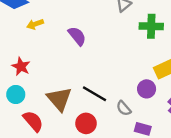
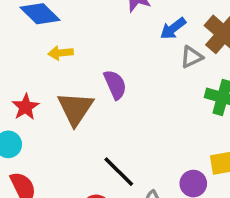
brown triangle: (59, 99) -> (75, 109), moved

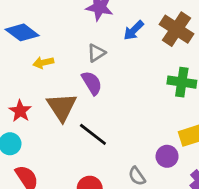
gray triangle: (192, 57) -> (96, 53), moved
black line: (119, 172) -> (93, 134), moved

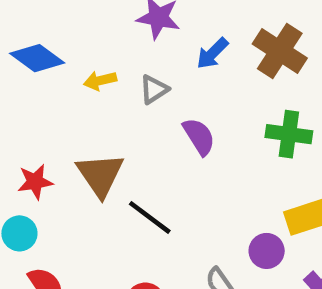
yellow arrow: (43, 63) -> (100, 81), moved
purple semicircle: (92, 83) -> (199, 137), moved
red star: (20, 111) -> (35, 182), turned 30

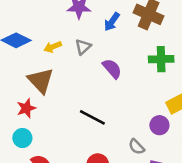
brown triangle: (100, 175) -> (41, 81), moved

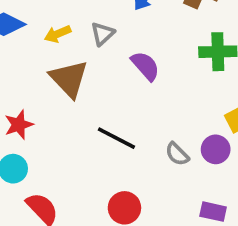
brown triangle: (41, 81) -> (69, 79), moved
gray semicircle: (136, 147) -> (177, 154), moved

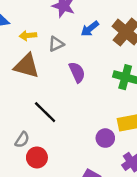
brown triangle: (69, 79) -> (27, 66), turned -48
gray semicircle: (177, 154) -> (22, 140), moved, turned -119

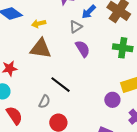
gray triangle: (56, 44) -> (76, 27), moved
gray semicircle: (22, 140) -> (44, 102), moved

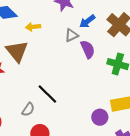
brown triangle: (41, 49) -> (17, 51), moved, turned 35
purple semicircle: (83, 49) -> (88, 49), moved

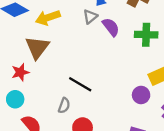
yellow arrow: (33, 27) -> (48, 18), size x1.5
brown triangle: (17, 51) -> (37, 47), turned 30

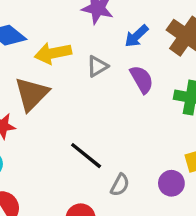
gray triangle: (90, 17) -> (97, 66), moved
gray semicircle: (64, 105) -> (120, 185), moved

